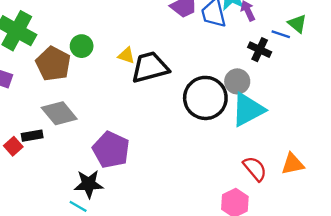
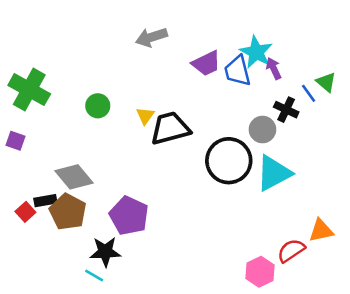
blue line: (281, 34) -> (309, 93), turned 36
yellow triangle: (126, 55) -> (145, 116), turned 48
brown pentagon: (53, 64) -> (68, 212), moved
gray circle: (237, 81) -> (262, 130), moved
red semicircle: (255, 169) -> (291, 251), moved, turned -84

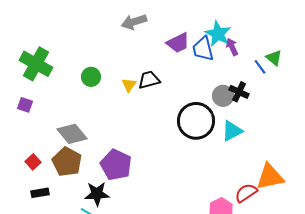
black cross: (286, 110) -> (239, 92), moved
black trapezoid: (170, 128) -> (149, 80), moved, size x0.7
cyan triangle: (274, 173) -> (232, 131), size x0.7
black rectangle: (45, 201) -> (40, 193), moved
orange triangle: (321, 231) -> (270, 177), size x1.4

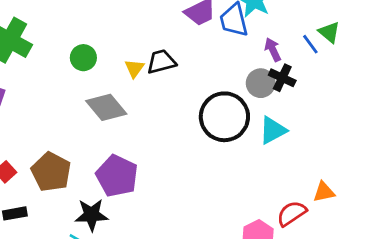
purple arrow: (232, 47) -> (273, 50), moved
gray diamond: (72, 134) -> (106, 107), moved
orange triangle: (270, 177) -> (324, 192), size x0.6

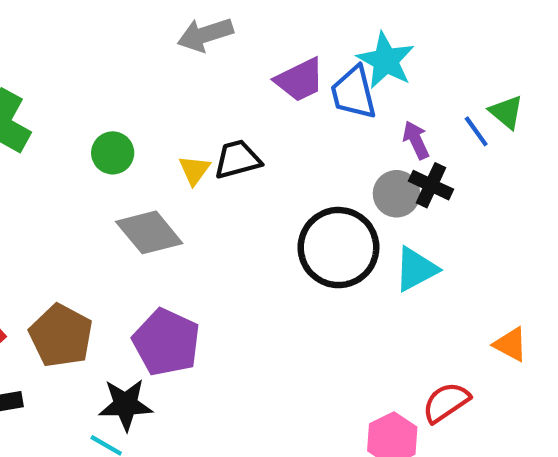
orange triangle: (324, 192) -> (511, 344), moved, turned 40

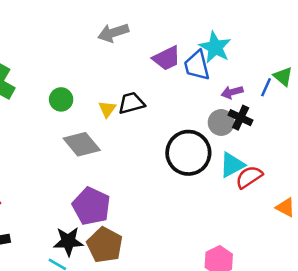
blue line: (476, 131) -> (266, 87), turned 60
purple arrow: (416, 140) -> (232, 92), turned -80
brown pentagon: (61, 336) -> (105, 245), moved
red semicircle: (446, 402) -> (249, 177), moved

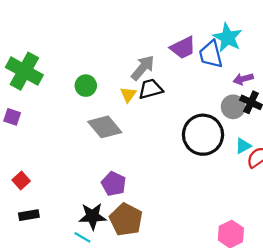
gray arrow: (113, 33) -> (143, 68), moved, turned 148
cyan triangle: (232, 165) -> (243, 146), size x0.7
purple pentagon: (91, 206) -> (114, 184), size x0.7

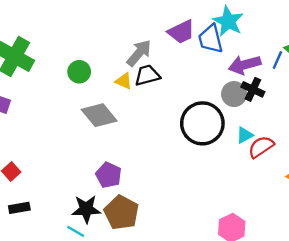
purple arrow: (243, 79) -> (245, 65), size x1.5
yellow triangle: (128, 95) -> (124, 81), turned -42

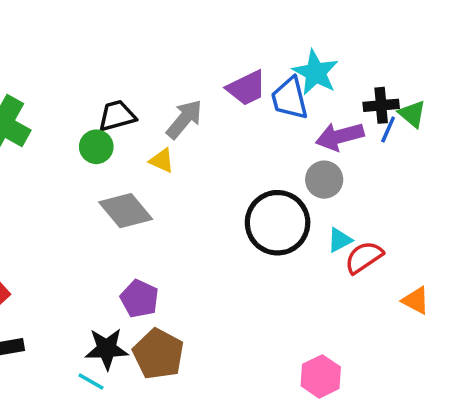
black trapezoid: (147, 75) -> (117, 116), moved
black cross: (253, 89) -> (381, 105), moved, turned -30

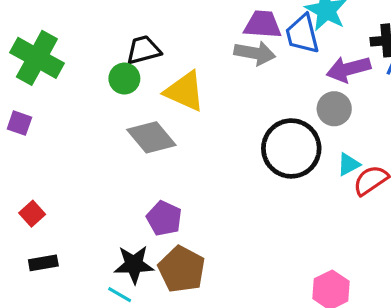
purple trapezoid: (246, 88) -> (263, 25), turned -150
gray arrow: (184, 119) -> (255, 53), moved, turned 60
yellow triangle: (162, 161) -> (185, 91), size x1.8

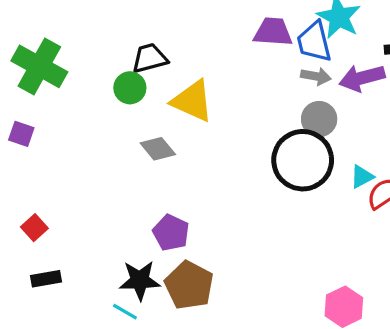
gray arrow: (255, 53) -> (316, 76), moved, size x0.7
gray circle: (334, 109) -> (319, 119), moved
gray diamond: (151, 137) -> (158, 149), size x0.7

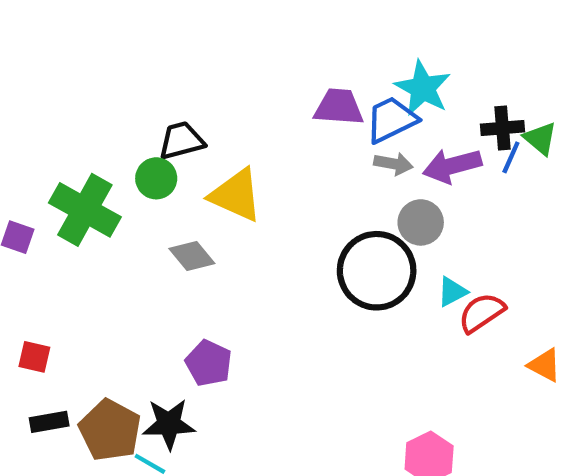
blue trapezoid: (314, 42) -> (391, 120), turned 78
green cross: (39, 66) -> (85, 210), moved
gray circle: (319, 119) -> (421, 222), moved
red square: (34, 228) -> (34, 357), turned -35
brown pentagon: (189, 285) -> (110, 430), moved

